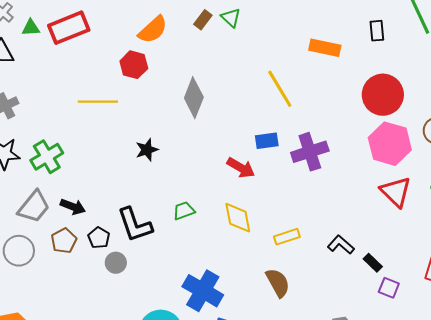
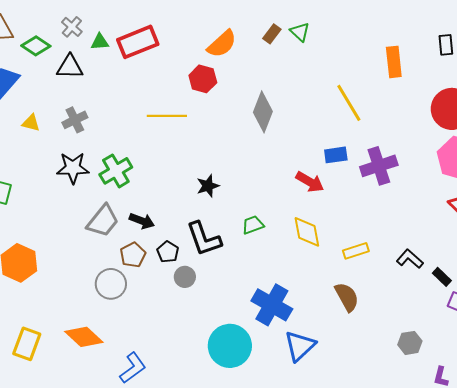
orange rectangle: (325, 48) -> (394, 62), turned 72
black star: (147, 150) -> (208, 186), moved
gray circle: (19, 251) -> (111, 284), moved

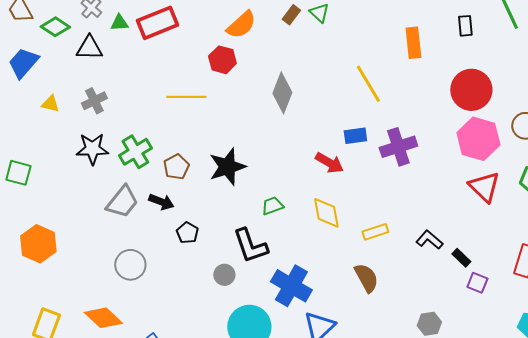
black star: (208, 186) -> (227, 167), size x1.6
black L-shape: (204, 239) -> (250, 246), moved
brown pentagon: (133, 255) -> (176, 167), moved
gray circle: (185, 277) -> (224, 275), moved

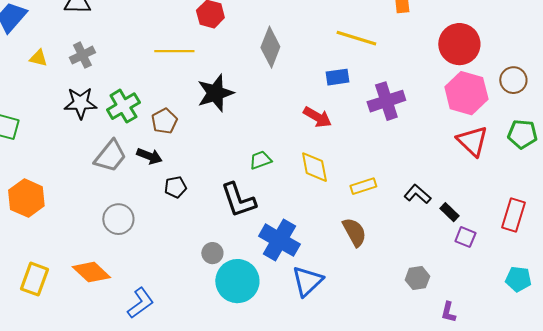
yellow line: (368, 84) -> (356, 38), turned -42
blue rectangle: (355, 136) -> (337, 77), moved
black star: (227, 167) -> (215, 93), moved
black pentagon: (187, 233) -> (175, 187), turned 30
gray circle: (224, 275) -> (212, 253), moved

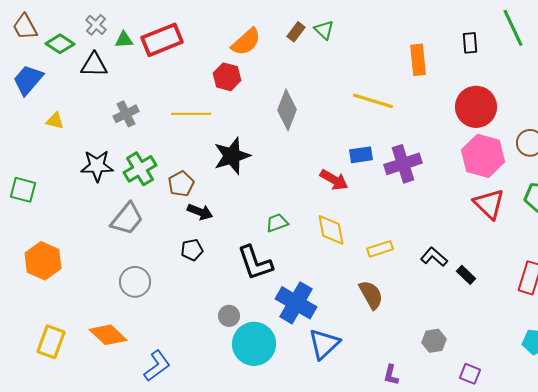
gray cross: (82, 55) -> (126, 114), moved
blue rectangle: (337, 77) -> (361, 155), moved
black arrow: (149, 156) -> (200, 212), moved
purple square: (465, 237) -> (470, 374), moved
purple L-shape: (448, 312) -> (391, 375), moved

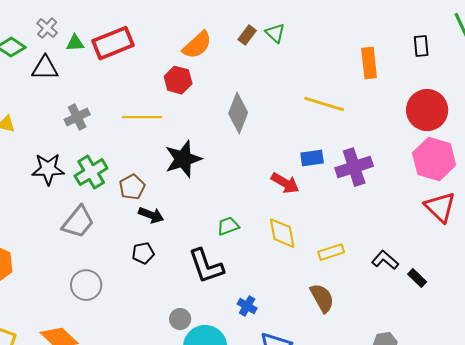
blue cross: (296, 303) -> (247, 306), size x0.5

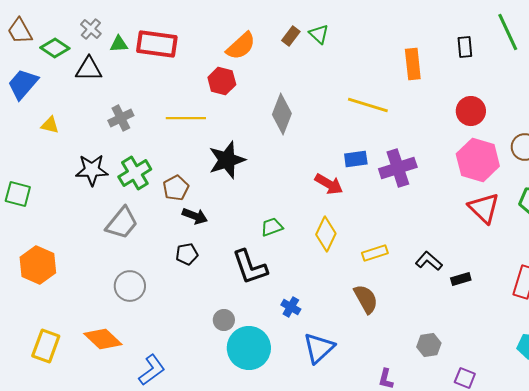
red rectangle: (113, 43) -> (157, 44), turned 30
red circle: (427, 110) -> (471, 111), size x0.7
yellow diamond: (282, 233) -> (326, 234), turned 36
black rectangle: (417, 278) -> (461, 279), turned -60

